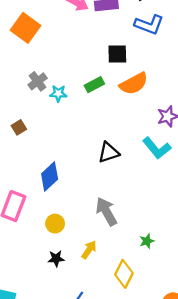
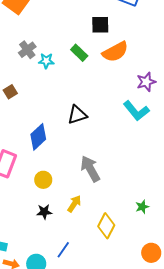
green rectangle: (94, 85) -> (79, 53), turned 72
black triangle: (109, 152) -> (77, 115), moved
green star: (147, 241) -> (142, 207), moved

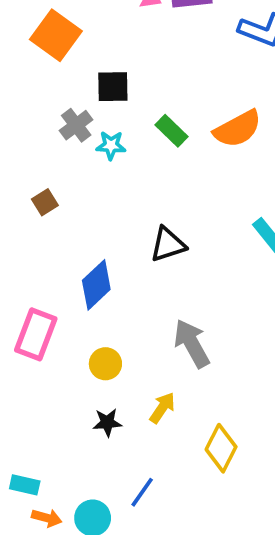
black square: (100, 25) -> (113, 87), moved

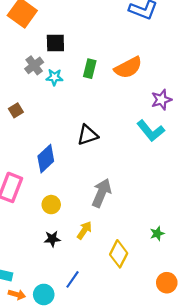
green rectangle: (172, 131) -> (90, 69), turned 60
gray arrow: (192, 344) -> (101, 193), turned 52

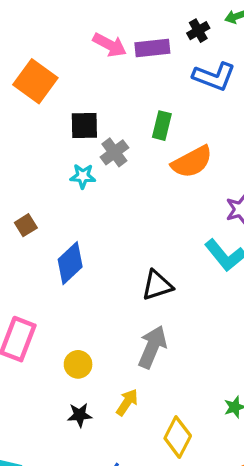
gray cross: (34, 65) -> (114, 152), moved
green rectangle: (90, 69) -> (162, 126), moved
black triangle: (88, 135) -> (157, 285), moved
blue diamond: (46, 159) -> (70, 263), moved

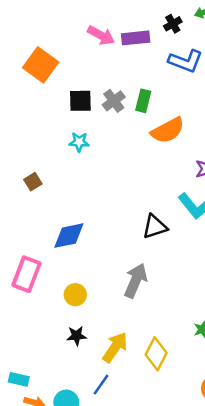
gray cross: (114, 152) -> (114, 101), moved
blue diamond: (70, 263) -> (69, 236), moved, turned 32
black triangle: (157, 285) -> (155, 227), moved
yellow arrow: (127, 402) -> (115, 347), moved, size x1.4

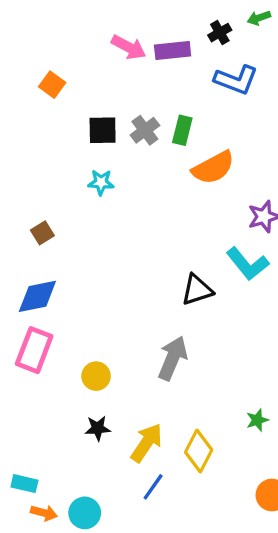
orange square: (41, 65) -> (52, 85), size x0.6
blue diamond: (69, 236) -> (37, 296), moved
blue line: (101, 385) -> (153, 487), moved

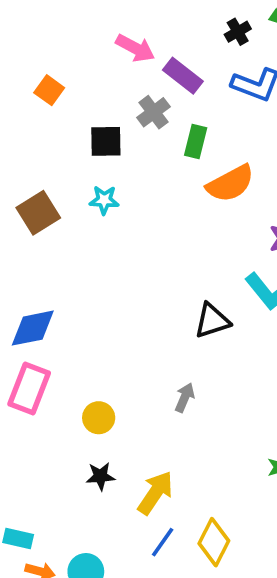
purple rectangle: (173, 50) -> (183, 76), moved, turned 44
gray cross: (145, 130) -> (154, 112), moved
brown square: (42, 233) -> (38, 213), moved, size x1.6
gray arrow: (173, 358) -> (185, 398), size x0.6
yellow diamond: (199, 451) -> (214, 542), moved

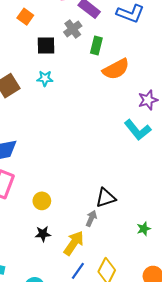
orange square: (49, 90) -> (25, 17), moved
black triangle: (212, 321) -> (106, 198), moved
gray arrow: (185, 398) -> (91, 218), moved

